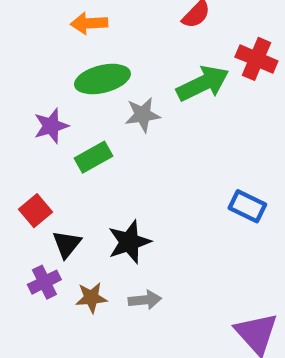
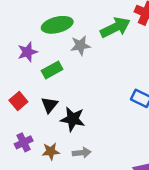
black star: (129, 242) -> (73, 119), turned 30
black triangle: (67, 244) -> (49, 105), moved

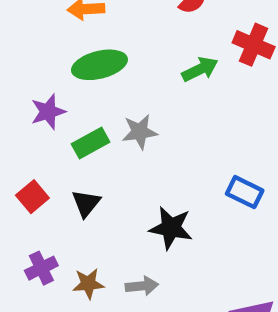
green arrow: (115, 27) -> (200, 69), size x0.7
gray star: (80, 45) -> (140, 132), moved
black star: (73, 119) -> (171, 228), moved

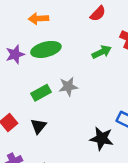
purple star: (48, 112) -> (15, 54), moved
black star: (171, 228) -> (102, 138), moved

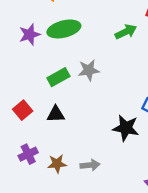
black triangle: (39, 126) -> (56, 114), turned 49

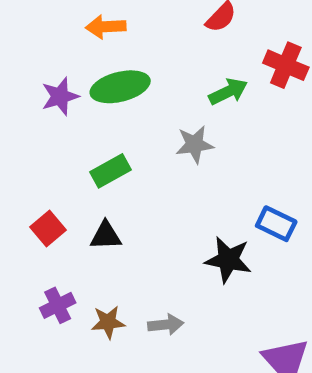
gray star: (89, 70) -> (195, 144), moved

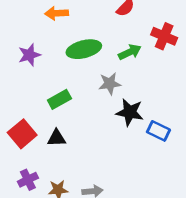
green ellipse: (120, 87) -> (84, 49), moved
red square: (48, 228) -> (22, 134), size x1.4
black star: (228, 260) -> (130, 112), moved

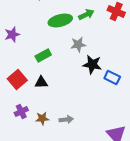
green arrow: (130, 52) -> (86, 14), moved
purple star: (29, 55) -> (12, 34), moved

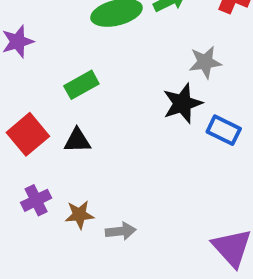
gray star: (78, 44) -> (205, 62), moved
black star: (92, 64) -> (182, 103), turned -30
gray arrow: (66, 119) -> (121, 231), moved

